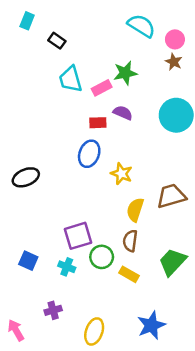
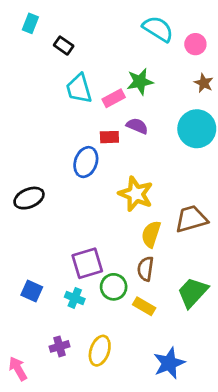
brown star: (174, 62) -> (204, 83), moved
blue ellipse: (89, 154) -> (86, 162), moved
yellow star: (121, 174) -> (136, 194), size x1.4
yellow ellipse: (94, 331) -> (100, 351), moved

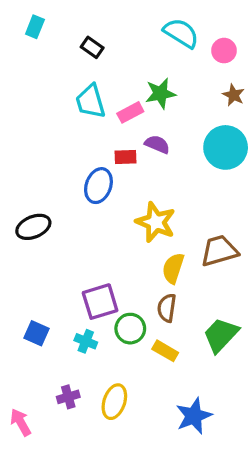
black rectangle: (64, 46) -> (92, 47), moved

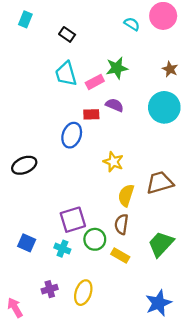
cyan semicircle: (181, 33) -> (132, 24), size x0.6
pink circle: (224, 51) -> (163, 16), moved, size x1.5
yellow star: (156, 222) -> (113, 162), size x0.7
blue star: (194, 416) -> (159, 303), moved

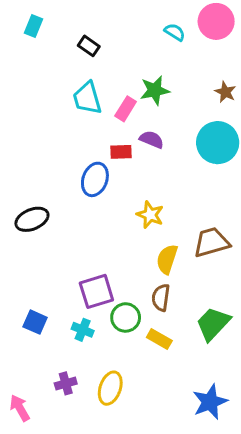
pink rectangle: (95, 82) -> (126, 109), turned -30

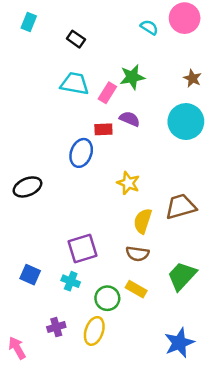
cyan trapezoid: (87, 98) -> (75, 84), turned 116
brown semicircle: (161, 298) -> (137, 254), turned -90
green circle: (126, 317) -> (107, 298), moved

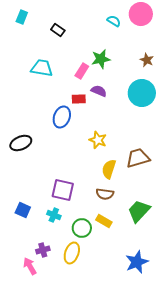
cyan trapezoid: (75, 84) -> (42, 68), moved
purple square: (82, 248) -> (63, 190), turned 30
pink arrow: (17, 348) -> (30, 266), moved

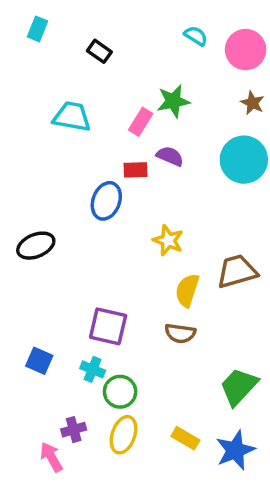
pink circle: (141, 14) -> (246, 50), moved
green trapezoid: (139, 211) -> (239, 387), moved
yellow rectangle: (104, 221) -> (185, 438), moved
green circle: (82, 228) -> (120, 392), moved

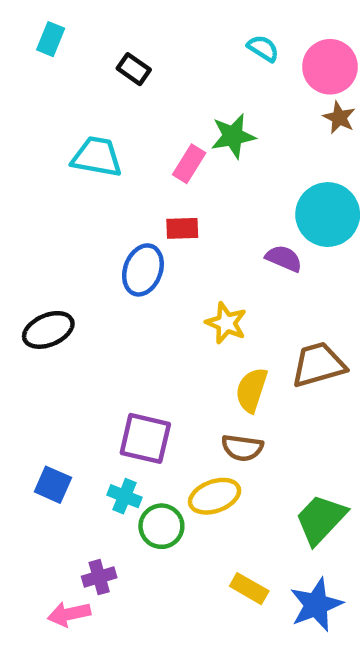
brown star: (252, 103) -> (339, 118), moved
purple semicircle: (170, 156) -> (284, 258), moved
yellow ellipse: (123, 435) -> (215, 496), moved, turned 51
pink arrow: (51, 457) -> (69, 614), turned -72

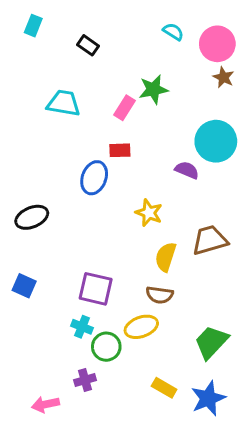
blue square: (53, 485) -> (24, 286), moved
purple cross: (99, 577) -> (85, 380), moved

